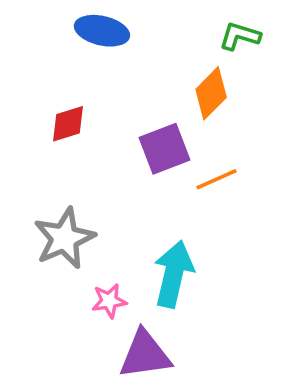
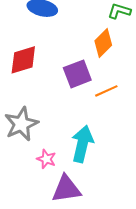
red diamond: (68, 124) -> (23, 60), size x1.4
pink star: (109, 301) -> (46, 159), turned 30

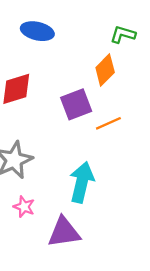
pink star: (46, 159) -> (24, 207), moved

